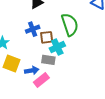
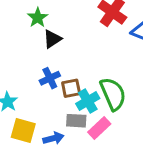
green semicircle: (70, 25) -> (113, 94), moved
pink rectangle: (41, 80) -> (99, 128), moved

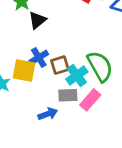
yellow square: (23, 130) -> (24, 70), moved

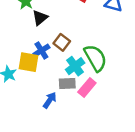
brown square: (60, 65) -> (62, 42), moved, turned -35
blue arrow: (48, 114) -> (50, 100), turned -35

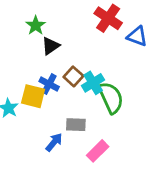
blue cross: (41, 51) -> (49, 84), turned -35
cyan cross: (75, 66) -> (93, 83), moved
pink rectangle: (87, 88) -> (98, 151), moved

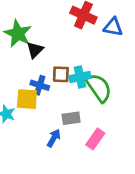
green star: (36, 25) -> (18, 34), size x1.5
brown square: (73, 76) -> (61, 74), turned -30
cyan cross: (93, 83) -> (80, 77), turned 30

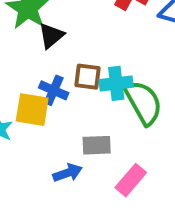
blue arrow: (54, 138) -> (68, 173), turned 36

